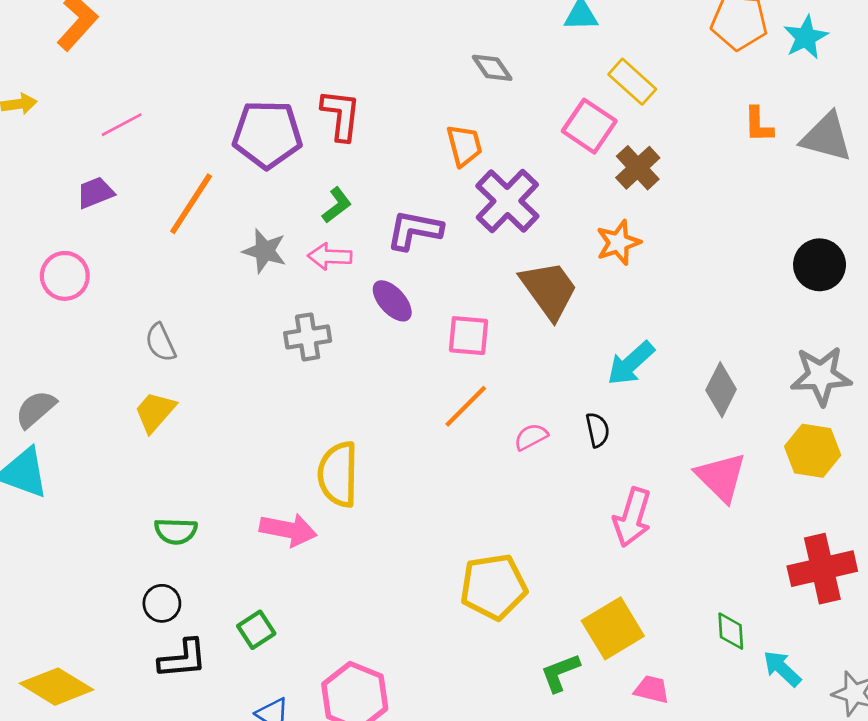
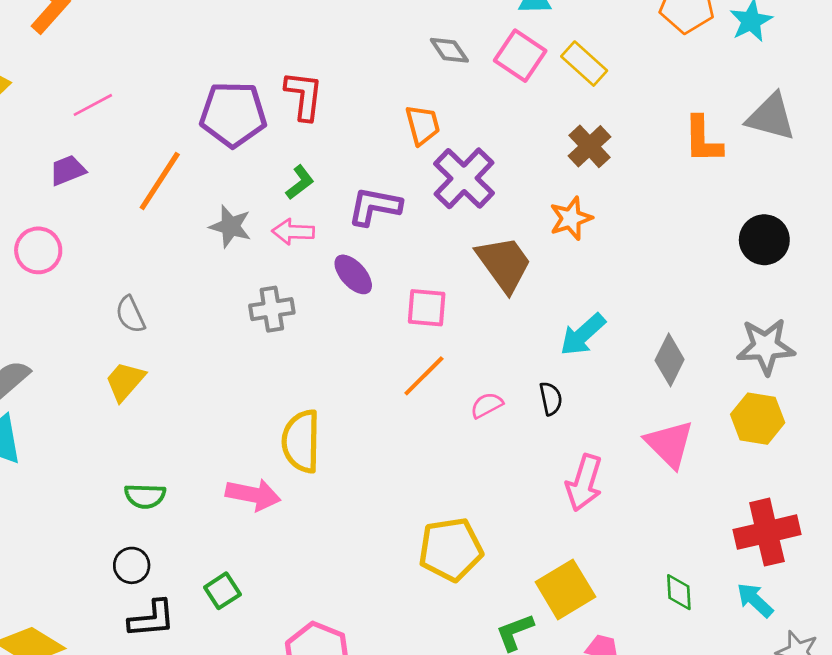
orange L-shape: (758, 125) -> (703, 140), moved, size x1.4
pink square: (589, 126) -> (520, 56), moved
cyan arrow: (782, 669) -> (755, 600), moved

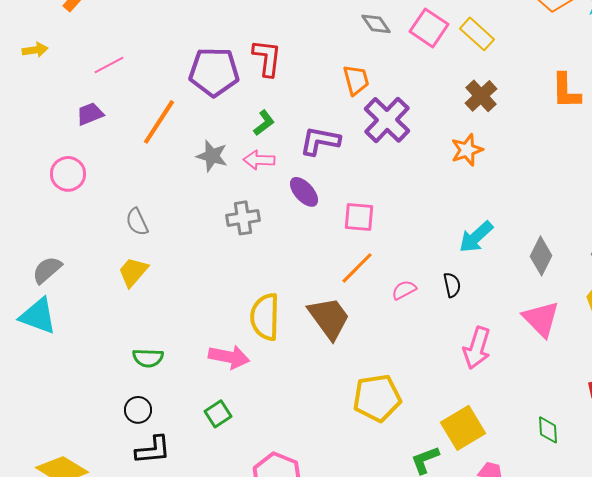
brown trapezoid: (504, 264) -> (329, 318), moved
green square: (222, 591) -> (218, 414), moved

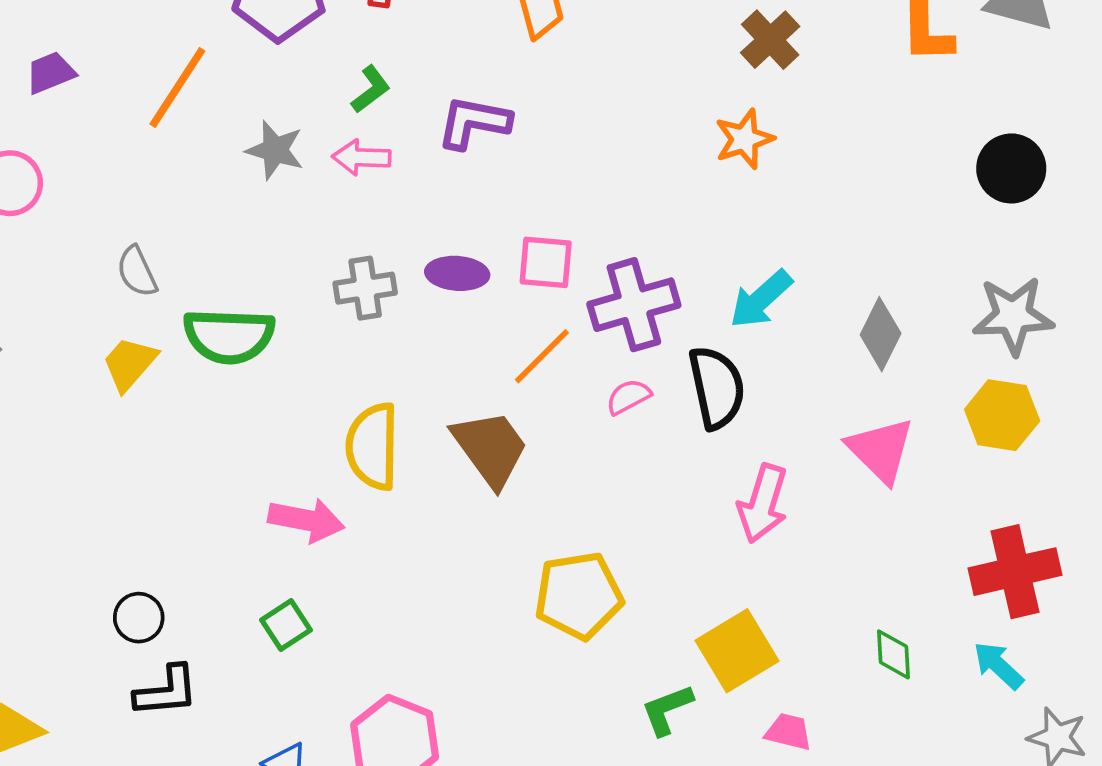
purple cross: (387, 120) -> (634, 305), moved, turned 30
purple ellipse: (304, 192) -> (457, 273), moved, turned -44
gray cross: (243, 218) -> (365, 288), moved
black semicircle: (452, 285) -> (717, 388), size x1.8
green semicircle: (148, 358) -> (229, 336), moved, size x1.6

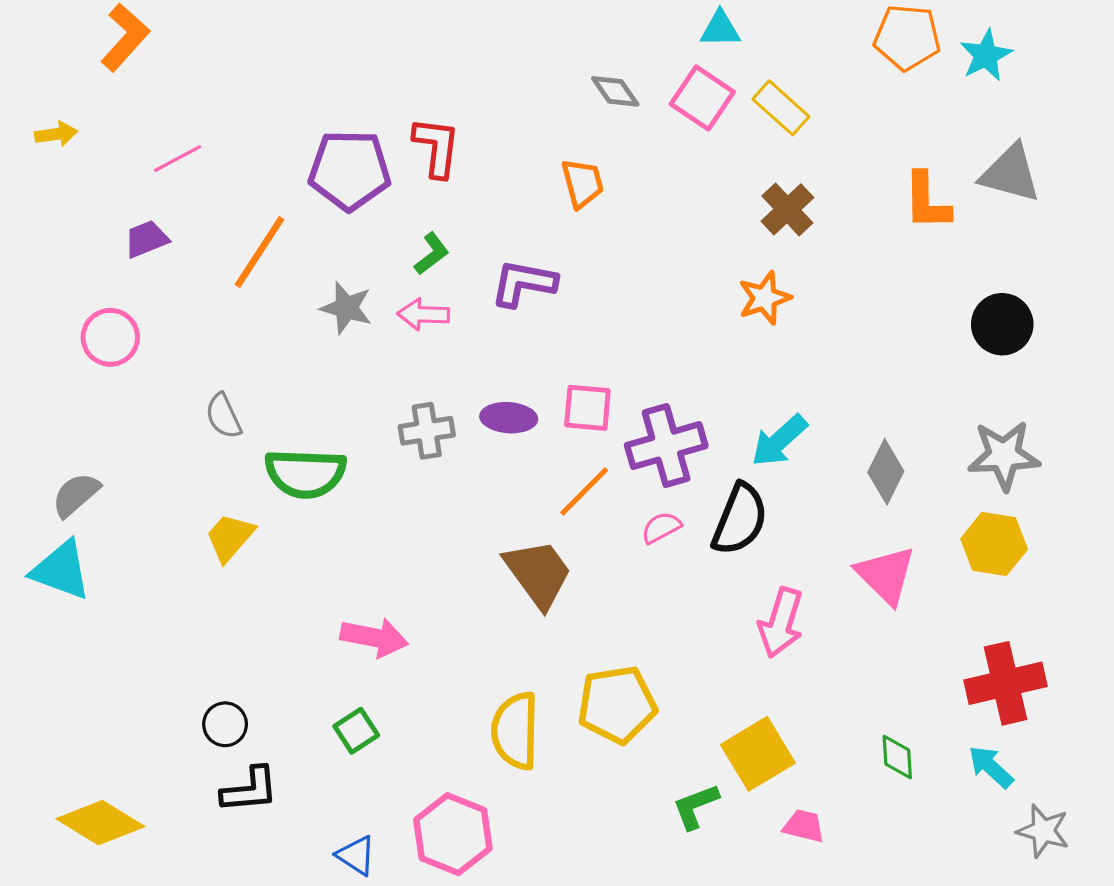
yellow trapezoid: (130, 364) -> (230, 537), moved
black semicircle: (717, 388) -> (740, 519), turned 34
yellow semicircle: (373, 446) -> (515, 731), moved

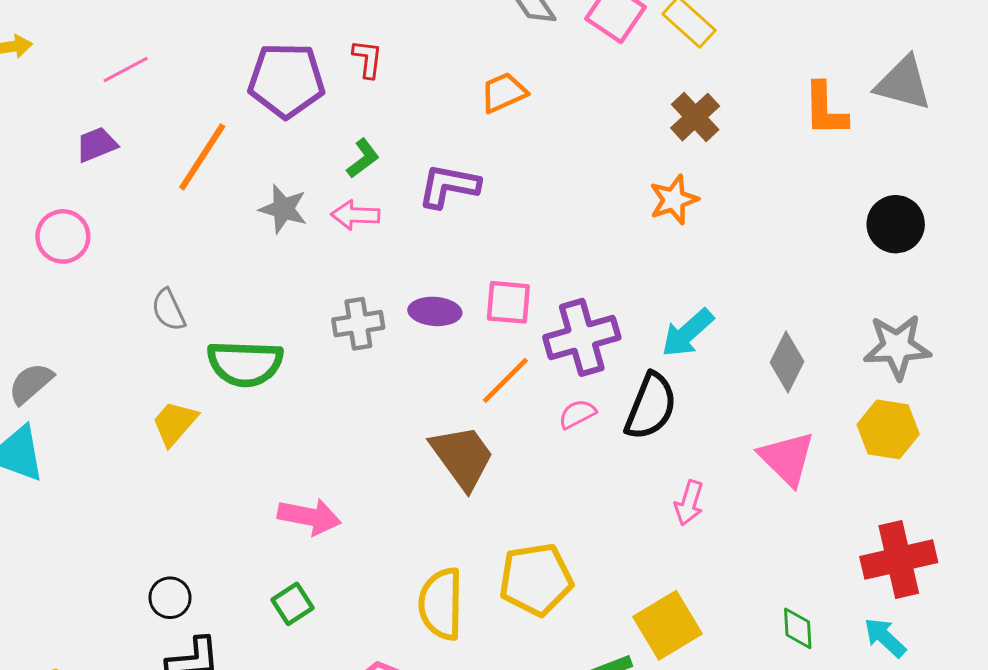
red L-shape: (437, 147) -> (368, 59), size x0.7
orange trapezoid: (582, 183) -> (504, 93), turned -99
pink arrow: (781, 623) -> (689, 503), size x0.7

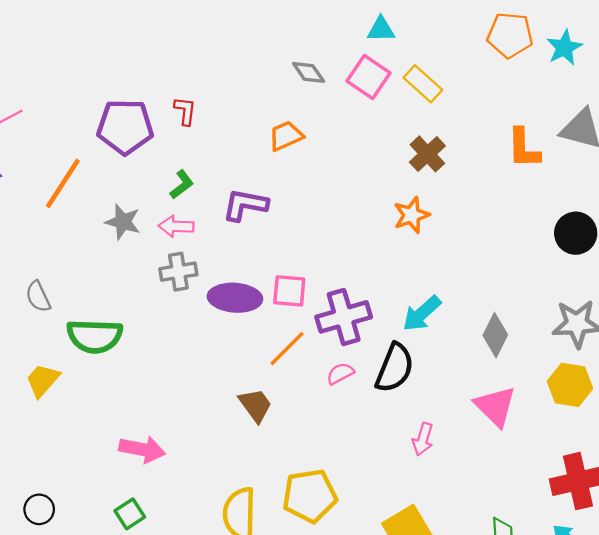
purple ellipse: (435, 311) -> (235, 298), size x1.4
gray cross: (358, 324) -> (178, 272), moved
brown trapezoid: (462, 457) -> (255, 405), size x0.7

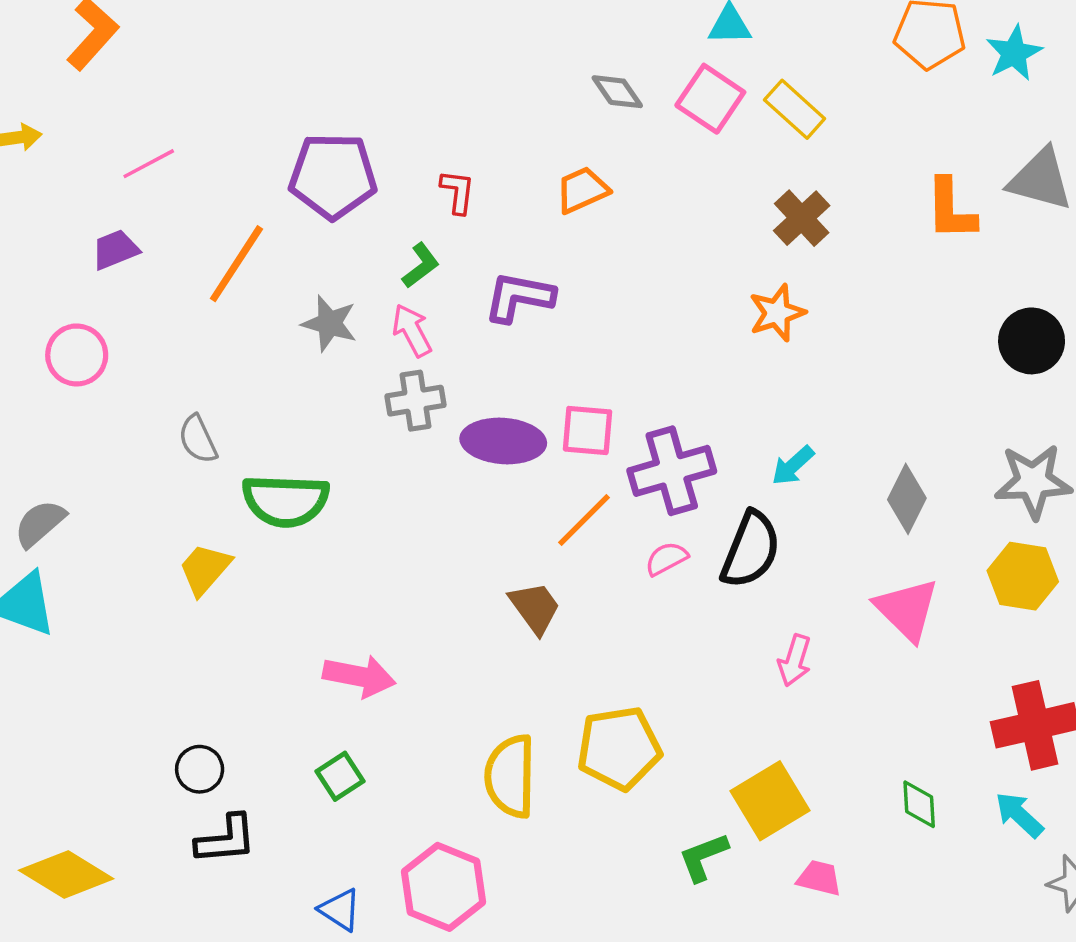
red L-shape: (185, 111) -> (458, 192), moved
pink arrow: (176, 226) -> (412, 330), turned 60
cyan arrow: (422, 314) -> (793, 466), size x0.7

